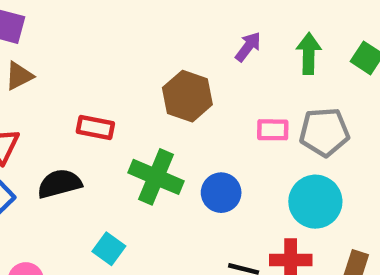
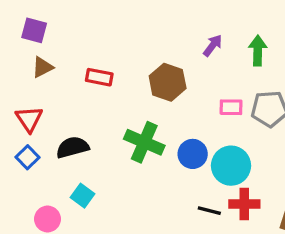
red rectangle: (95, 128) -> (99, 77), moved
cyan circle: (315, 202) -> (231, 166), moved
cyan square: (109, 249) -> (83, 196), moved

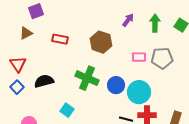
purple square: (34, 30) -> (36, 11), moved, turned -35
cyan square: (83, 196) -> (67, 110), moved

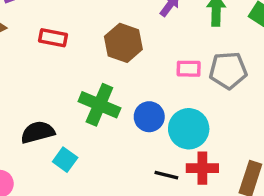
black semicircle: (44, 81) -> (38, 132), moved

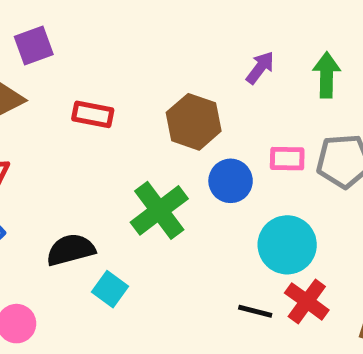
green cross: (99, 105) -> (159, 210), turned 30
blue circle: (149, 117) -> (231, 181), moved
red cross: (202, 168) -> (307, 301), turned 36

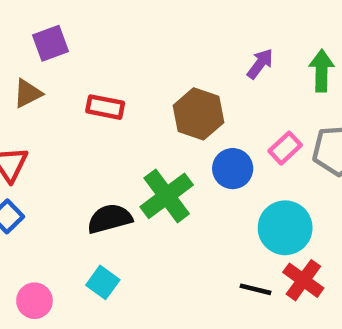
pink rectangle: (287, 159) -> (285, 148), turned -44
black semicircle: (71, 250) -> (110, 219), moved
cyan square: (110, 289) -> (103, 282), moved

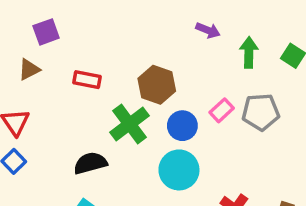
purple arrow: (260, 64) -> (208, 30), moved, turned 75
green cross: (167, 196) -> (130, 124), moved
cyan circle: (285, 228) -> (179, 170), moved

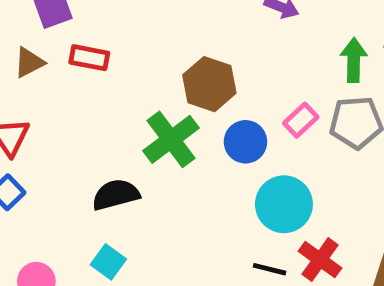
green arrow: (249, 52) -> (354, 60), moved
red rectangle: (87, 80) -> (89, 58), moved
cyan circle: (179, 170) -> (284, 204), moved

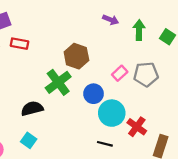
green arrow: (354, 60) -> (139, 30), moved
blue circle: (245, 142) -> (94, 94), moved
red cross: (320, 260) -> (137, 127), moved

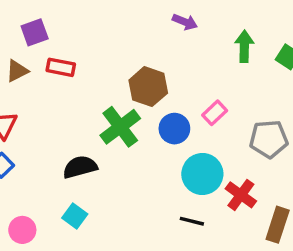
purple arrow: (111, 20) -> (185, 22), moved
gray pentagon: (146, 74) -> (269, 139), moved
blue circle: (94, 94) -> (174, 129), moved

